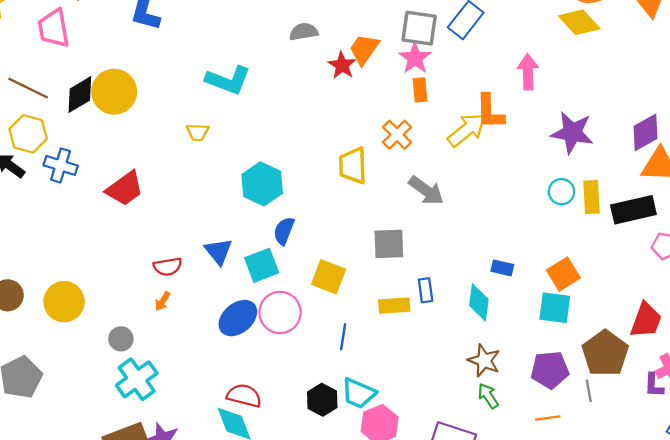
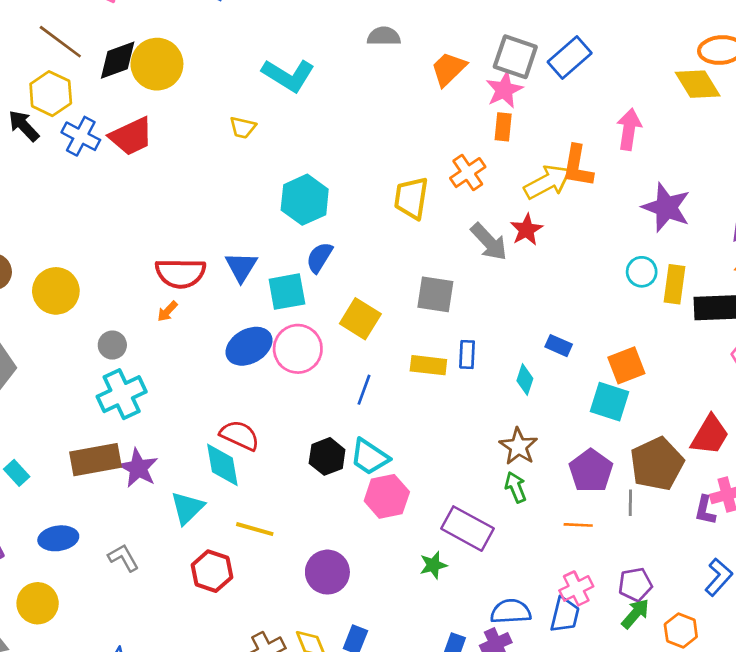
red star: (342, 65) -> (526, 230), moved
red trapezoid: (125, 189) -> (131, 136), moved
red semicircle: (168, 267) -> (180, 273), size x1.5
cyan diamond: (479, 302) -> (525, 380), size x0.7
purple pentagon: (550, 370) -> (591, 471), turned 30

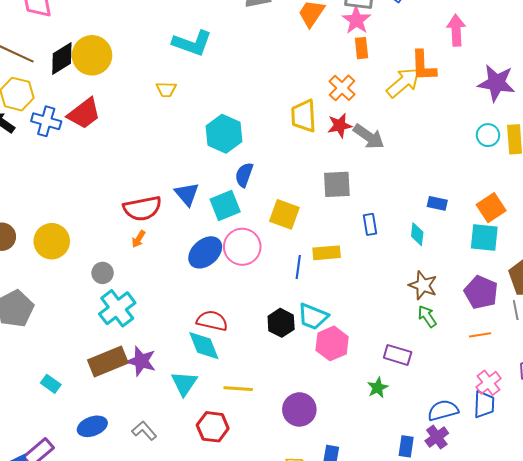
red star: (526, 230) -> (340, 126), moved, turned 30
yellow rectangle: (428, 365) -> (327, 253), moved
purple rectangle: (467, 529) -> (398, 355), size x0.7

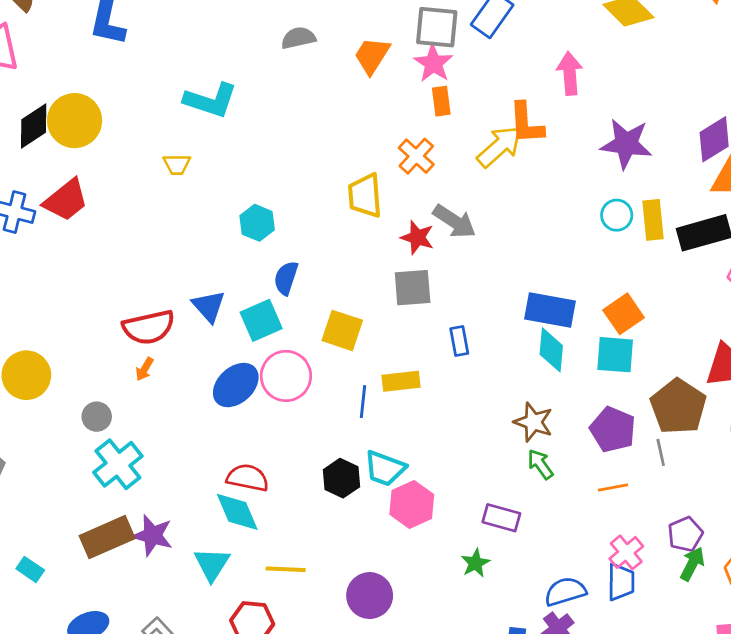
red star: (340, 126) -> (417, 237), moved, turned 30
cyan hexagon: (224, 134) -> (257, 223), size x0.7
blue rectangle: (437, 203) -> (550, 310), size x1.8
cyan diamond: (417, 234) -> (551, 350), moved, size x1.4

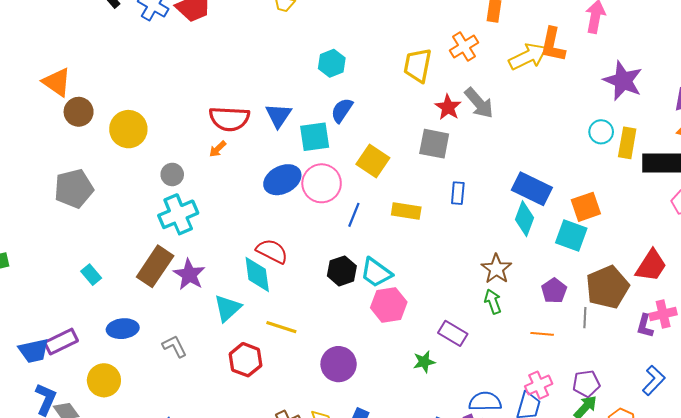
blue line: (363, 402) -> (354, 215), moved
purple pentagon: (613, 429) -> (554, 291), size x0.7
brown rectangle: (107, 537) -> (155, 266), turned -48

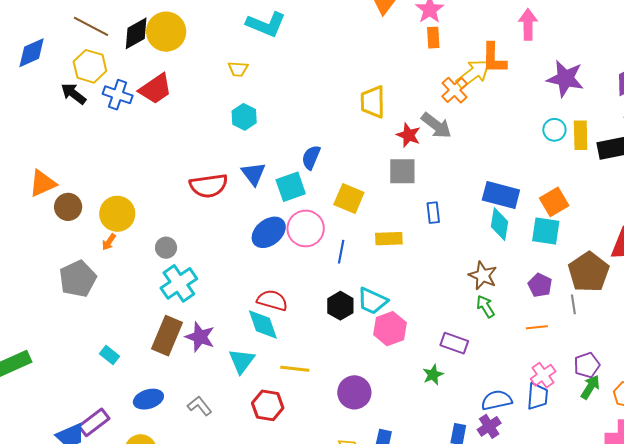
orange cross: (464, 46) -> (455, 90), moved
cyan hexagon: (332, 63) -> (244, 117), moved
orange triangle: (57, 82) -> (43, 183), turned -48
orange arrow: (218, 149) -> (109, 242), moved

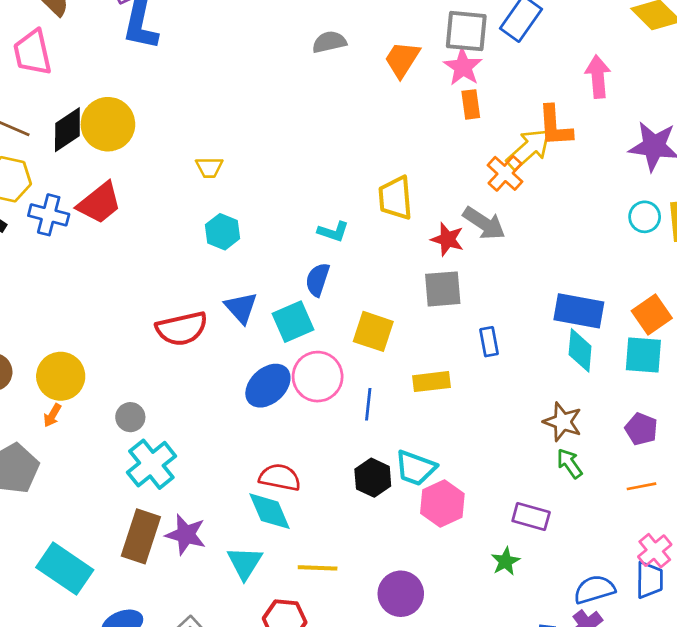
cyan L-shape: (266, 24) -> (333, 232), moved, size x0.6
cyan rectangle: (109, 355) -> (65, 569), size x2.0

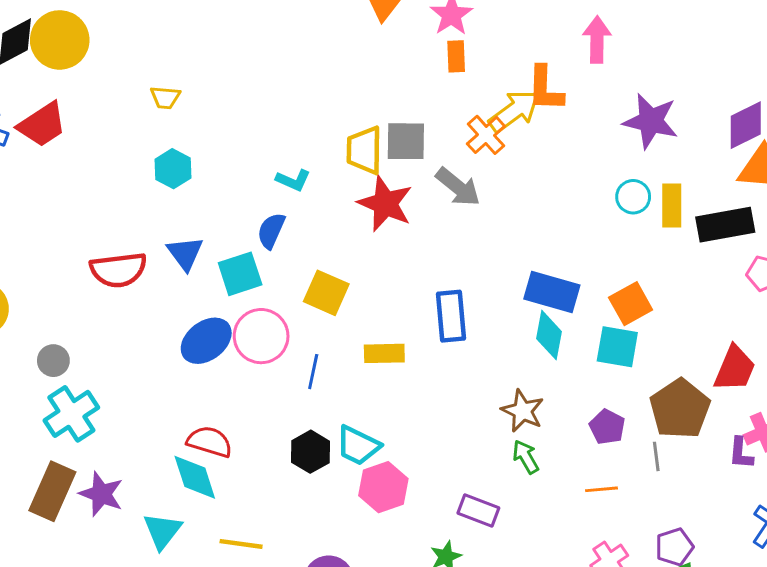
red star: (447, 239) -> (385, 204), moved, size x1.5
gray square: (443, 289) -> (406, 141), moved
blue rectangle: (489, 342) -> (451, 316), size x1.6

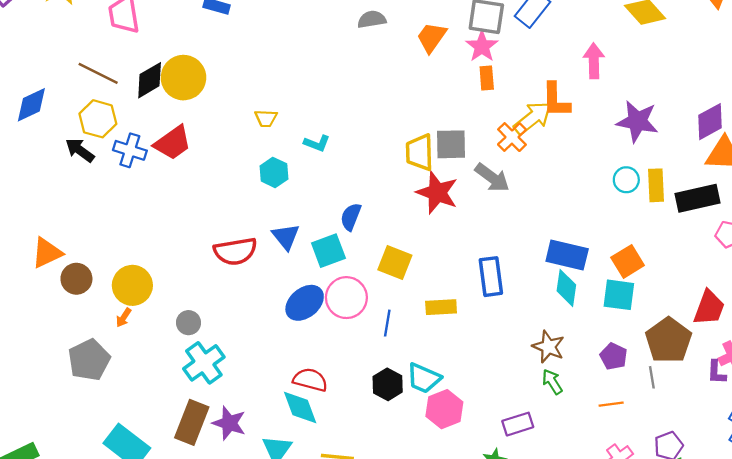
cyan L-shape: (293, 180) -> (317, 143), moved
purple rectangle: (478, 510) -> (518, 424), turned -36

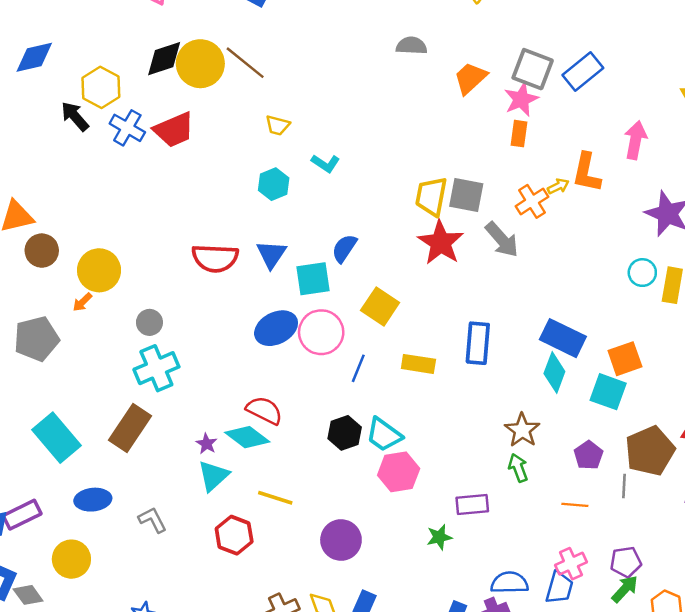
brown line: (98, 73) -> (245, 63), moved
yellow arrow: (533, 118) -> (558, 186), size x0.5
cyan diamond: (300, 407) -> (247, 437), turned -45
purple star: (229, 423) -> (207, 444), moved, size x0.6

